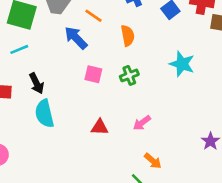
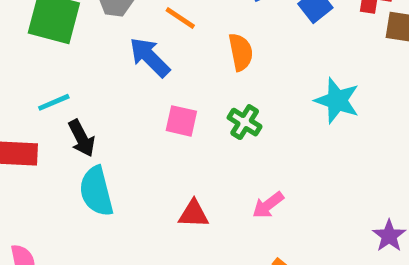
cyan line: (19, 49) -> (54, 102), moved
green cross: (129, 75) -> (245, 122), turned -36

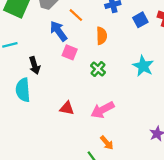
pink square: (181, 121) -> (70, 52), moved
black arrow: (82, 138) -> (35, 65), moved
pink arrow: (268, 205) -> (103, 110), size x1.5

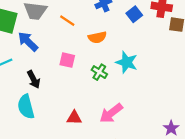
blue arrow: (58, 31) -> (28, 41), moved
orange semicircle: (102, 36) -> (97, 37), turned 90
cyan star: (143, 66) -> (127, 62), moved

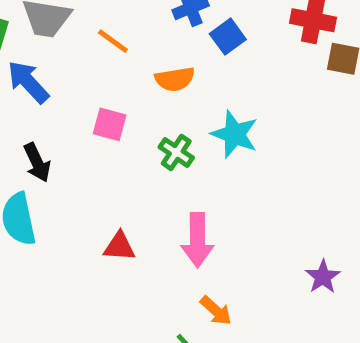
blue square: (134, 14) -> (228, 37), moved
pink arrow: (111, 113) -> (197, 240), turned -55

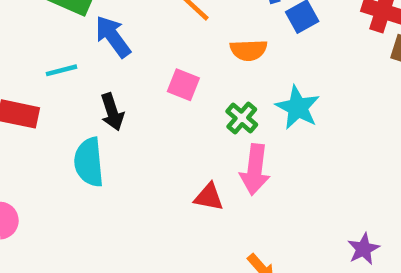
pink arrow: (197, 240) -> (255, 170), moved
red triangle: (119, 246) -> (209, 197), moved

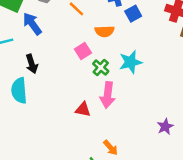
pink square: (183, 85) -> (83, 51), moved, turned 35
cyan star: (298, 108) -> (131, 62), turned 30
purple star: (363, 249) -> (165, 127), moved

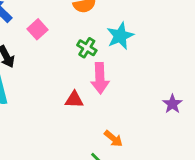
pink square: (83, 51) -> (37, 29), moved

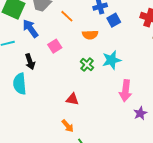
pink arrow: (100, 78) -> (126, 91), moved
orange arrow: (113, 139) -> (68, 126), moved

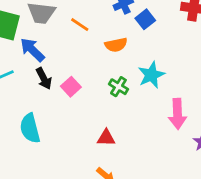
pink square: (55, 46) -> (71, 87), moved
black arrow: (30, 62) -> (44, 78), moved

